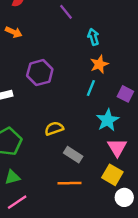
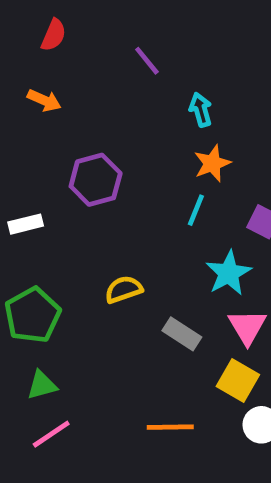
gray rectangle: (73, 155) -> (182, 334), moved
orange line: (70, 183) -> (170, 427), moved

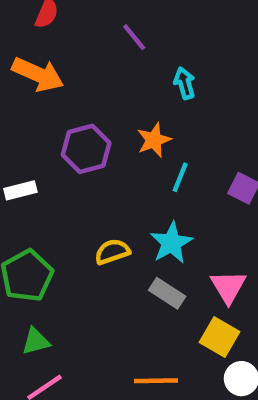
orange arrow: (44, 100) -> (38, 74), size x1.6
orange star: (212, 163) -> (154, 140), moved
cyan star: (229, 273) -> (171, 243), moved

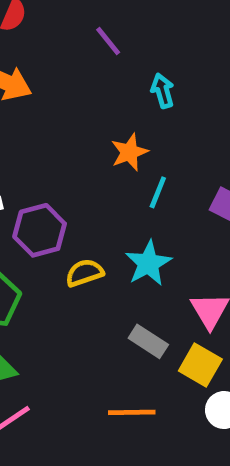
purple hexagon: (86, 149) -> (40, 230), moved
gray rectangle: (167, 293) -> (148, 341), moved

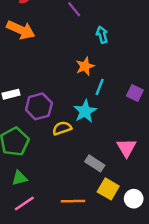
cyan star: (148, 263) -> (85, 111), moved
yellow square: (200, 365) -> (108, 189), moved
orange line: (132, 412) -> (73, 201), moved

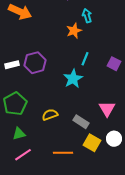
orange star: (85, 66) -> (74, 31), moved
purple hexagon: (39, 106) -> (35, 63), moved
yellow semicircle: (62, 128) -> (50, 115), moved
white circle: (134, 199) -> (114, 139), moved

